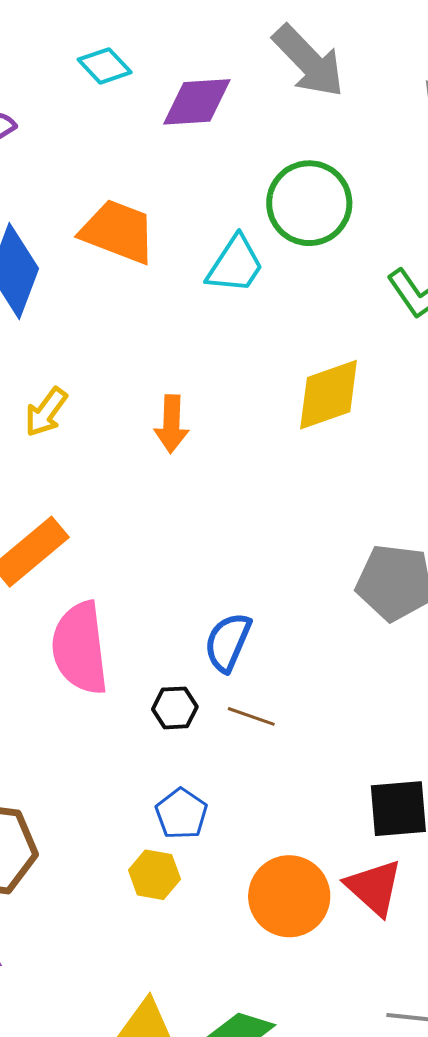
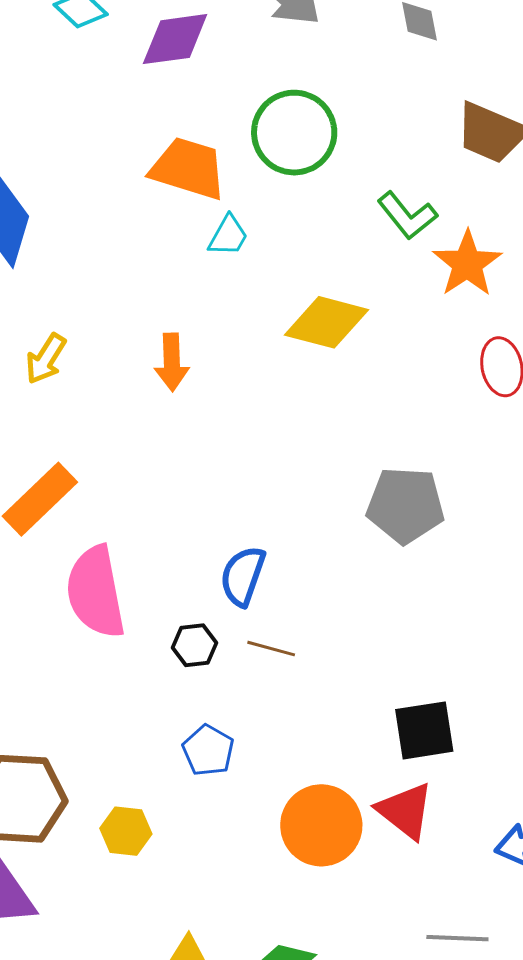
orange trapezoid: (118, 232) -> (188, 168), moved
cyan trapezoid: (235, 265) -> (228, 236), moved, size x0.7
yellow diamond: (329, 395) -> (326, 322), turned 38
yellow hexagon: (154, 875) -> (126, 831), moved

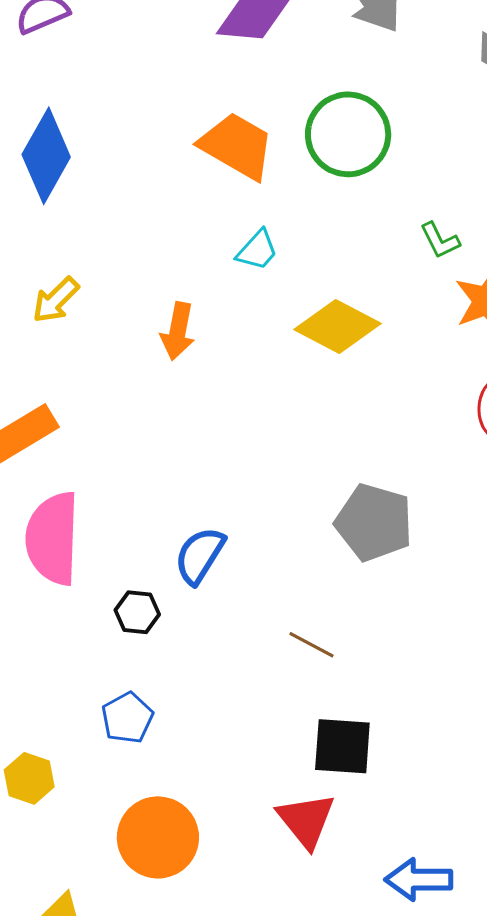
green L-shape: (407, 216) -> (440, 240), size x0.7
cyan trapezoid: (228, 236) -> (257, 250), moved
brown line: (271, 649) -> (312, 645), moved
orange circle: (321, 825) -> (158, 837), moved

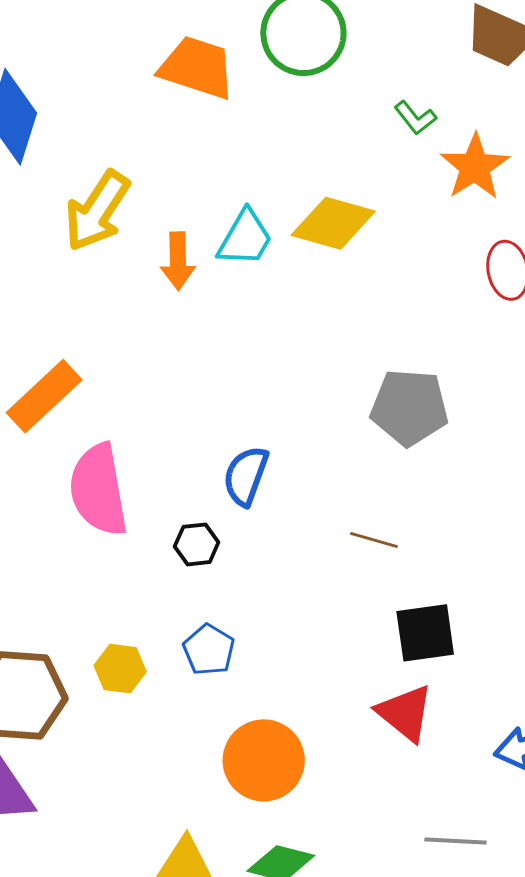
cyan trapezoid: (257, 250) -> (245, 238), moved, size x1.4
yellow arrow: (56, 300) -> (97, 211), moved, size x1.6
yellow hexagon: (29, 778) -> (120, 669), moved

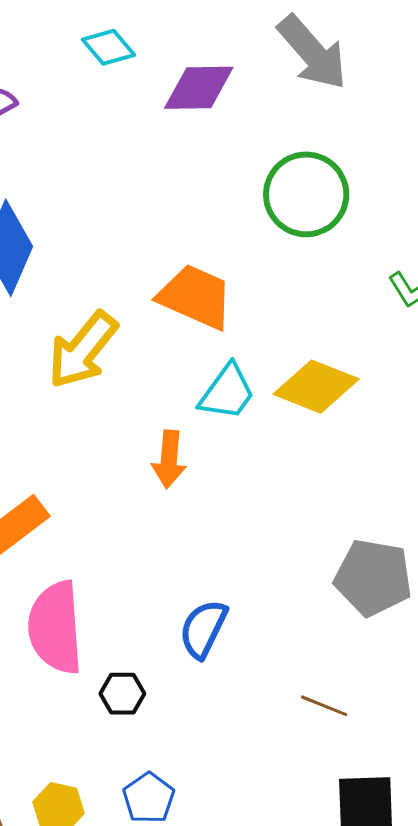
orange trapezoid: (197, 68) -> (196, 297), moved
orange arrow: (178, 261) -> (169, 459), moved
black hexagon: (197, 544) -> (122, 694), moved

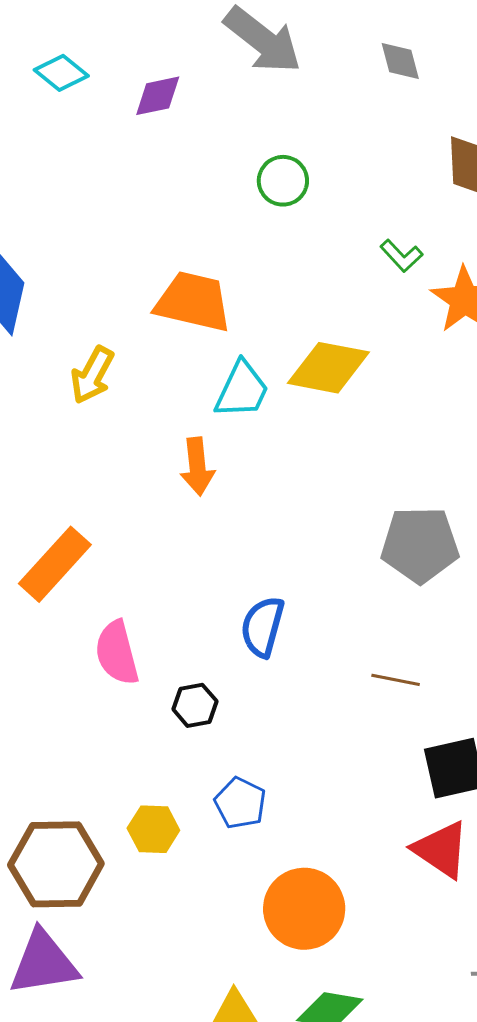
purple diamond: (199, 88) -> (158, 96), size x0.7
green circle: (306, 194) -> (283, 181), size x0.6
yellow arrow: (83, 350) -> (92, 375), size x0.7
pink semicircle: (55, 628) -> (117, 653), size x0.7

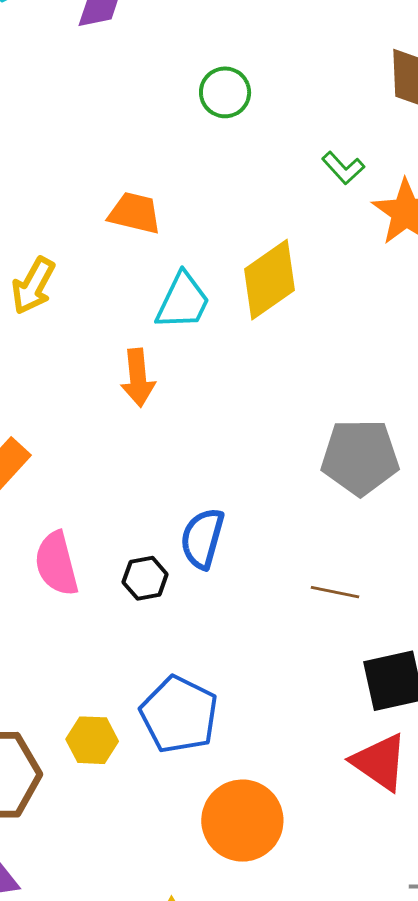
orange trapezoid: (193, 302) -> (135, 213), size x0.7
yellow diamond: (328, 368) -> (270, 280), turned -46
black hexagon: (195, 705) -> (145, 578), moved
blue pentagon: (240, 803) -> (179, 715), size x1.5

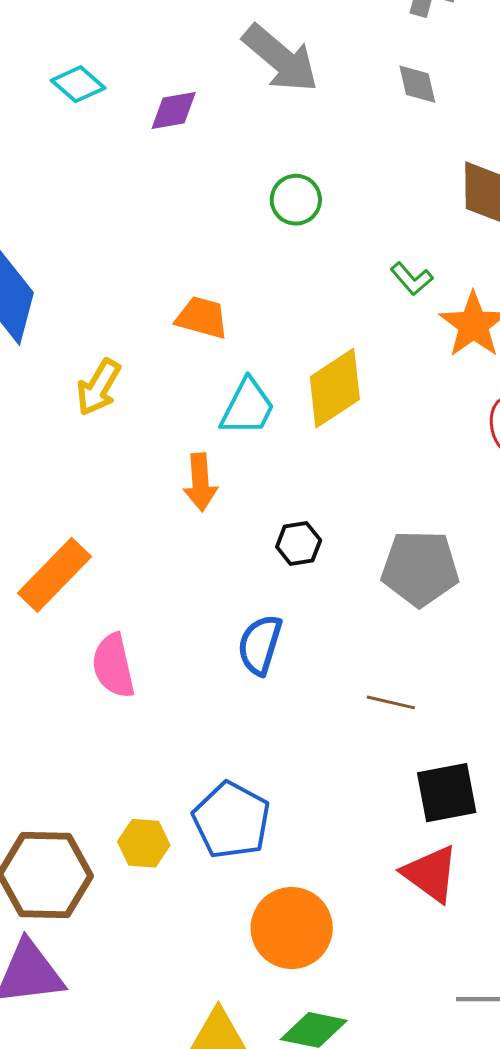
black hexagon: (145, 578) -> (299, 544), moved

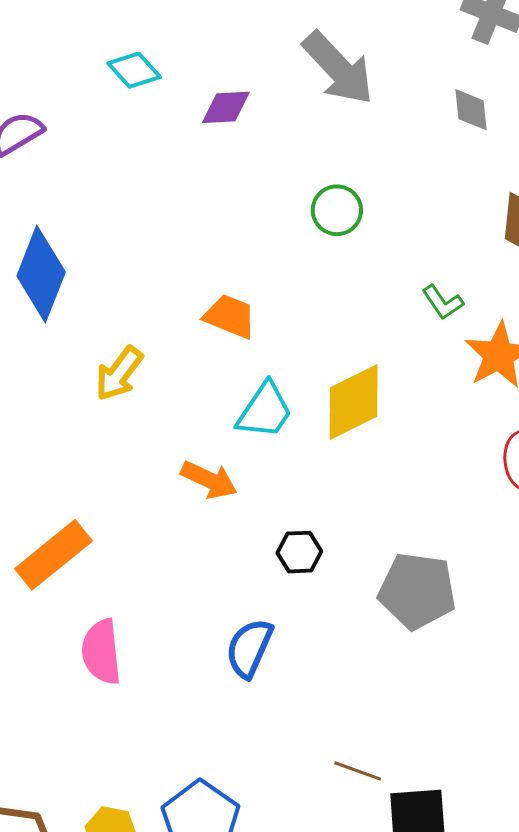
orange arrow: (200, 482) -> (209, 480), turned -68
brown line: (391, 702) -> (358, 771), moved

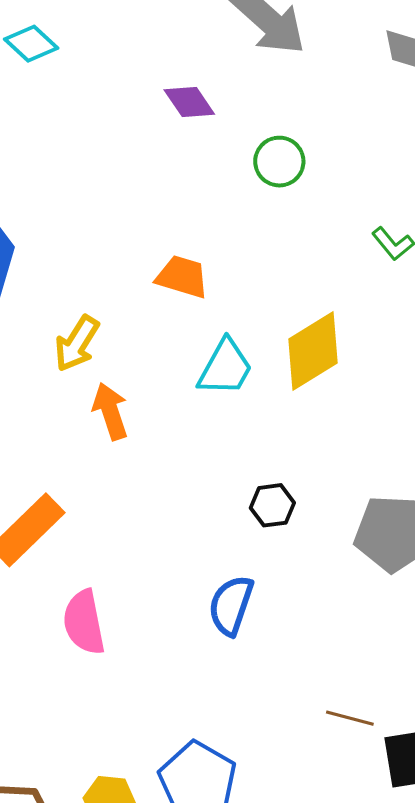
cyan diamond: (134, 70) -> (31, 44), moved
purple diamond: (226, 107) -> (189, 102), moved, turned 64
orange arrow: (209, 480) -> (110, 411), moved, turned -128

